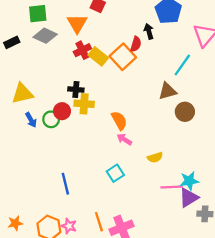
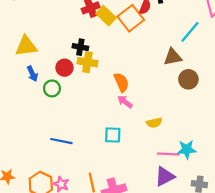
green circle: (51, 119) -> (52, 88), moved
cyan square: (115, 173) -> (113, 135), turned 30
blue line: (65, 184) -> (61, 141), turned -70
purple triangle: (189, 198) -> (165, 177), moved

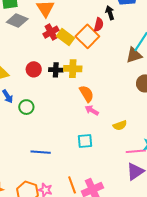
black cross: (80, 47) -> (56, 70), moved
brown triangle: (173, 57) -> (134, 55), moved
yellow cross: (87, 62) -> (73, 69), moved
red circle: (64, 68) -> (34, 69), moved

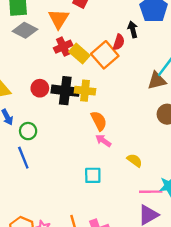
black cross: (56, 70) -> (65, 91), size x1.6
yellow semicircle: (120, 125) -> (135, 160), turned -128
blue line: (41, 152) -> (23, 158), moved, turned 60

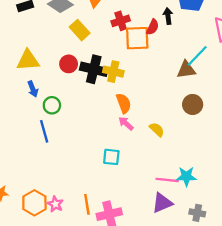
red cross: (63, 47) -> (121, 21), moved
yellow rectangle: (79, 54) -> (80, 30), moved
orange square: (105, 55) -> (137, 38), turned 32
yellow semicircle: (135, 160) -> (157, 130), moved

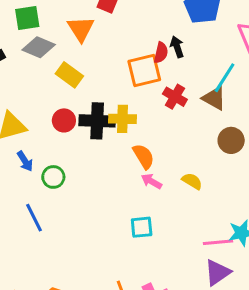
black arrow: (168, 16) -> (177, 47), moved
red cross: (121, 21) -> (175, 97), moved, turned -30
brown triangle: (186, 70) -> (214, 98), turned 48
blue line: (44, 131) -> (34, 218), moved

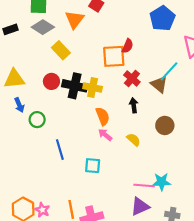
black arrow: (177, 47) -> (134, 105), moved
brown circle: (231, 140) -> (165, 125), moved
blue line: (34, 218) -> (60, 150), moved

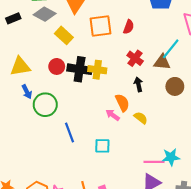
orange square: (114, 56) -> (101, 26), moved
brown triangle: (159, 84) -> (162, 62), turned -30
orange semicircle: (103, 116) -> (122, 103), moved
green circle: (37, 120) -> (45, 105), size x1.5
brown circle: (165, 125) -> (175, 86), moved

